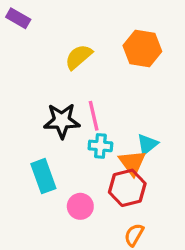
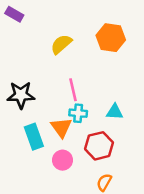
black star: (62, 121) -> (21, 95), moved
cyan triangle: (147, 144) -> (115, 112), turned 42
orange triangle: (132, 163) -> (61, 128), moved

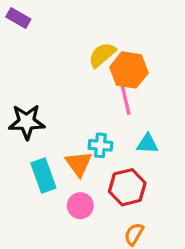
orange hexagon: (111, 38) -> (129, 70), moved
yellow semicircle: (61, 44) -> (102, 55), moved
pink line: (73, 90) -> (126, 100), moved

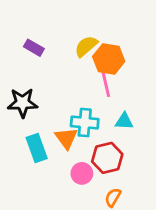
purple rectangle: (18, 18) -> (34, 48), moved
cyan cross: (100, 145) -> (85, 123), size x1.4
pink circle: (80, 206) -> (82, 173), moved

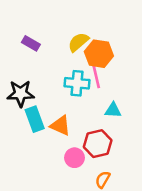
cyan cross: (85, 123) -> (77, 83), moved
orange triangle: (66, 138) -> (60, 126), turned -30
cyan rectangle: (37, 148) -> (35, 119), moved

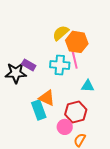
purple rectangle: (31, 43) -> (29, 65), moved
cyan rectangle: (35, 119) -> (39, 110), moved
pink circle: (74, 158) -> (65, 127), moved

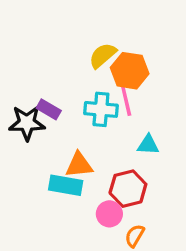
orange triangle: (47, 98) -> (79, 165), turned -30
cyan rectangle: (39, 110) -> (66, 185), turned -60

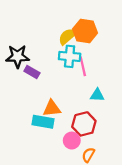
orange hexagon: (130, 71) -> (85, 31), moved
cyan cross: (101, 109) -> (70, 56), moved
black star: (27, 123) -> (18, 56), moved

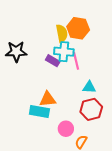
yellow semicircle: (67, 37) -> (62, 33), turned 120
purple rectangle: (32, 72) -> (53, 61), moved
red hexagon: (84, 124) -> (91, 109), moved

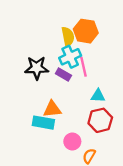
black star: (16, 52) -> (37, 68), moved
cyan cross: (64, 52) -> (70, 57), turned -30
purple rectangle: (53, 61) -> (63, 75), moved

